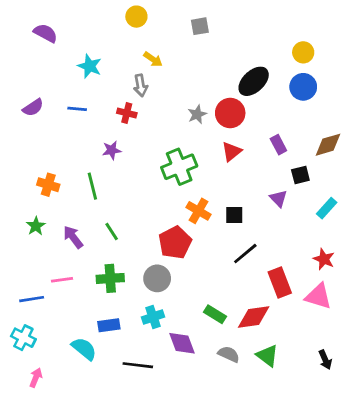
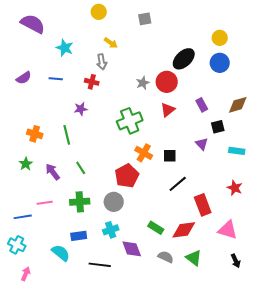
purple semicircle: (45, 33) -> (33, 24), size x1.4
cyan rectangle: (327, 208) -> (237, 151), turned 56
pink triangle: (318, 296) -> (228, 230), moved

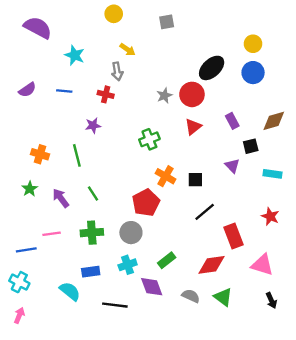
green cross: (130, 121) -> (149, 139), size x0.7
green rectangle: (156, 228) -> (167, 260), moved, turned -70
pink arrow: (26, 274) -> (19, 315), moved

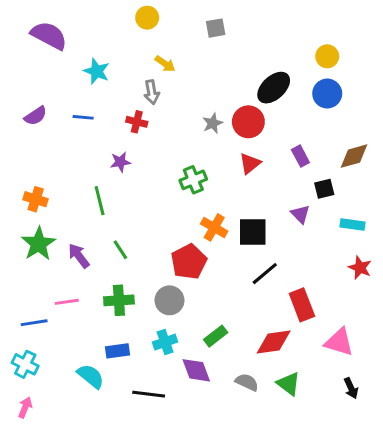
orange cross: (40, 154) -> (36, 199), moved
black square: (195, 180) -> (253, 232), size x1.5
green star: (30, 189) -> (39, 244), size x1.6
red star: (270, 216) -> (360, 268), moved

